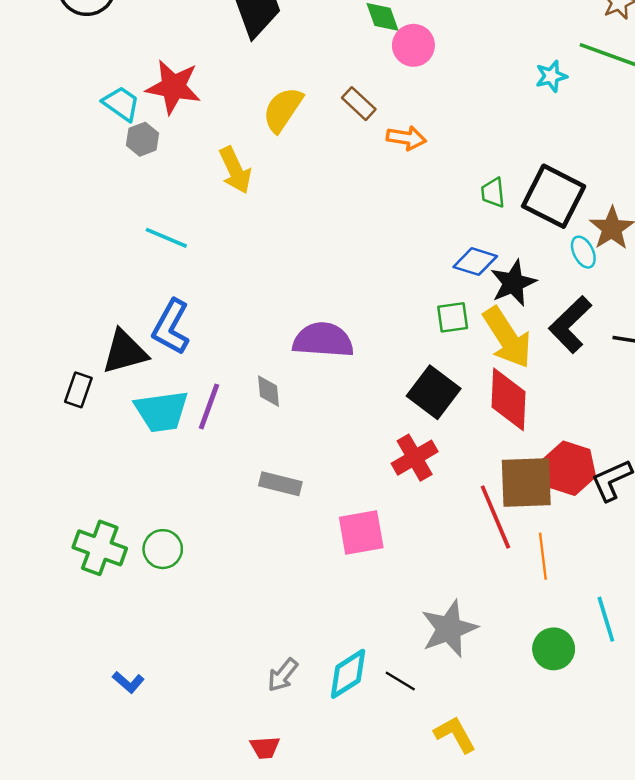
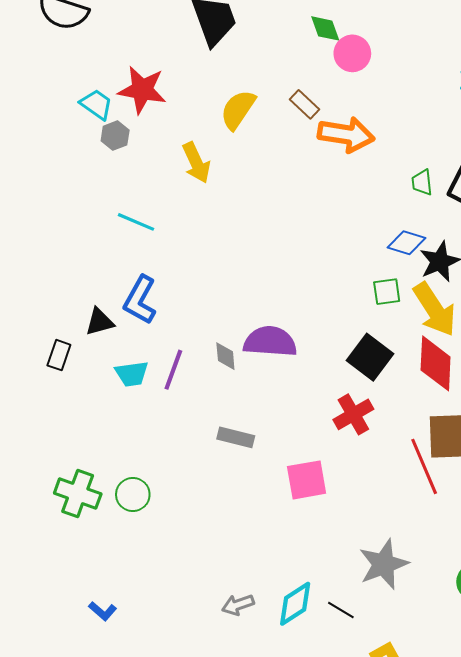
orange arrow: (406, 138) -> (346, 135), size x1.6
purple semicircle: (323, 340) -> (270, 342), moved
black triangle: (125, 352) -> (100, 322), size x0.7
cyan trapezoid: (162, 411) -> (132, 374), size x0.7
gray arrow: (283, 675) -> (238, 605), turned 32

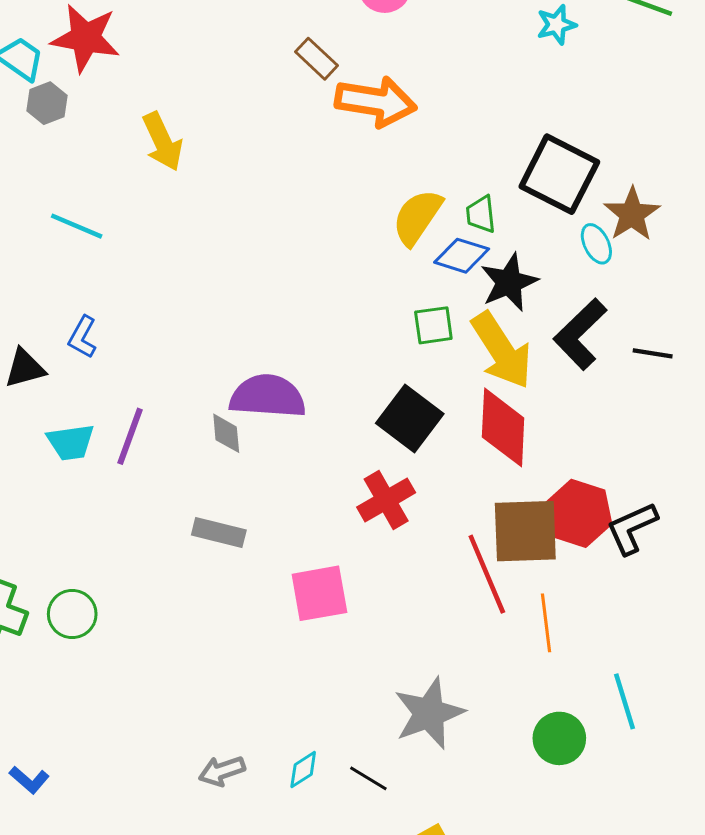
yellow semicircle: (238, 110) -> (417, 217), moved
green trapezoid: (422, 182) -> (481, 214), moved
blue L-shape: (140, 300) -> (83, 337), size x0.6
gray diamond: (225, 356) -> (226, 433), moved
cyan diamond: (295, 604) -> (303, 770), size x0.6

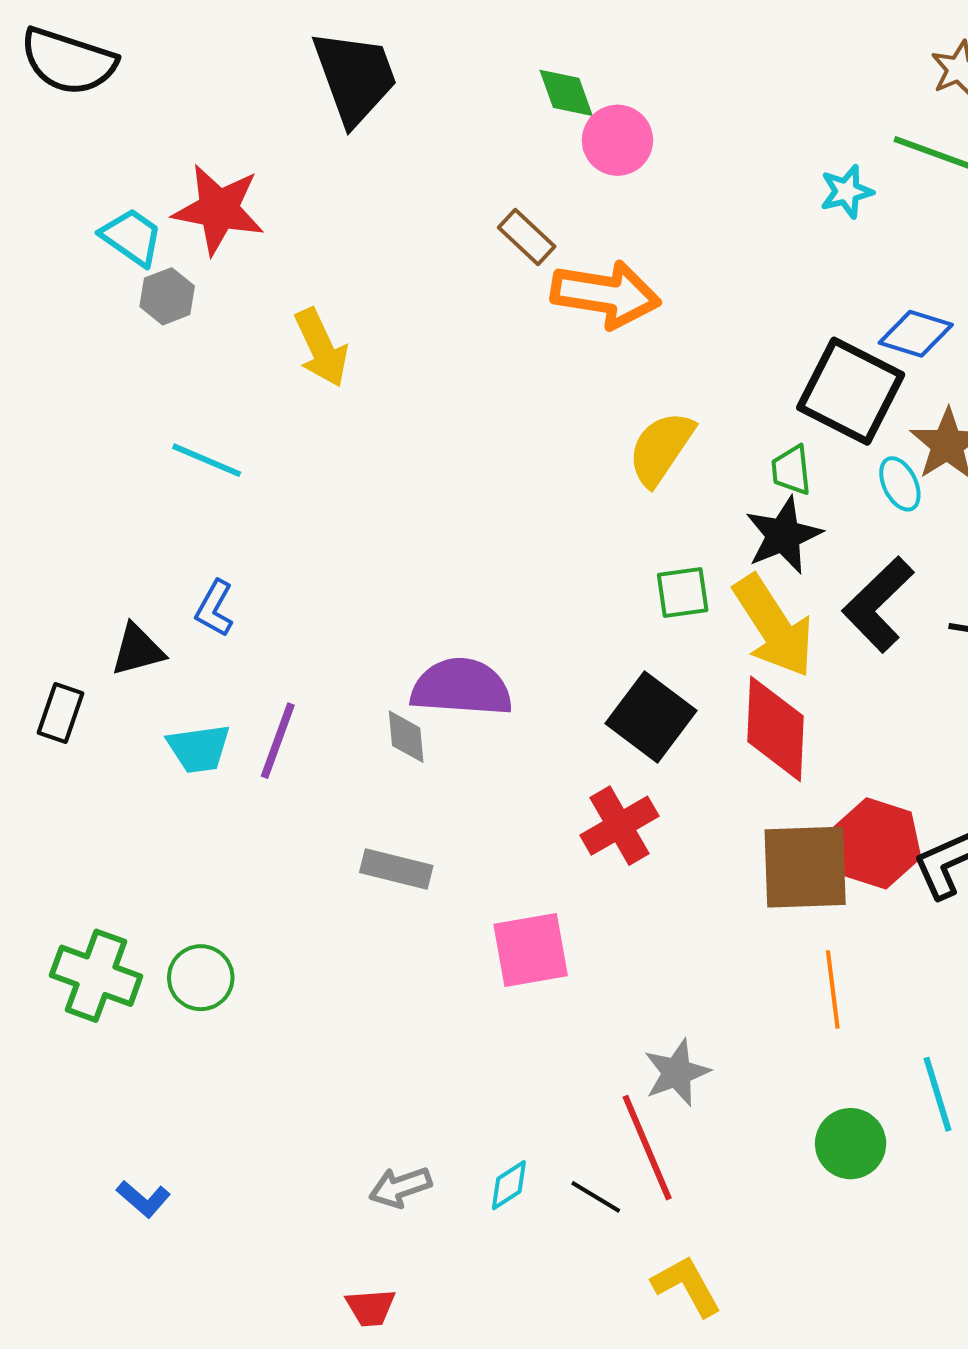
green trapezoid: (481, 214) -> (791, 470), moved
blue diamond: (462, 256) -> (916, 334), moved
red line: (487, 574) -> (647, 1148), moved
gray star: (429, 713) -> (677, 1072), moved, size x0.7

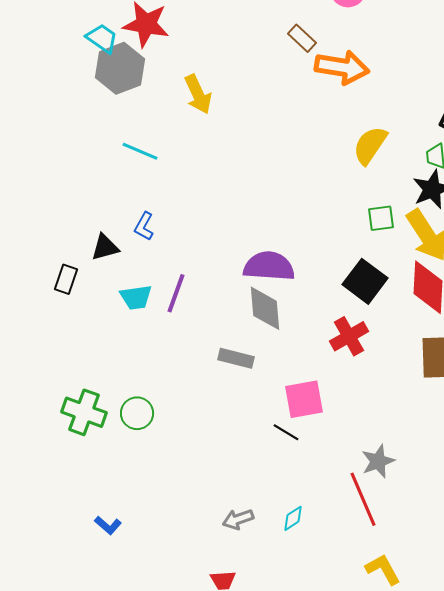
gray hexagon: (167, 296) -> (120, 68), size x1.8
gray diamond: (406, 737) -> (265, 308), moved, size x1.6
black line: (596, 1197) -> (286, 432), moved

